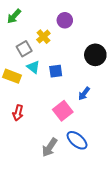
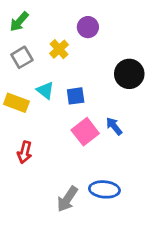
gray square: (24, 49) -> (22, 57), moved
blue arrow: (84, 94) -> (114, 126), turned 104
pink square: (63, 111) -> (85, 132), moved
blue ellipse: (77, 140) -> (104, 189), turned -35

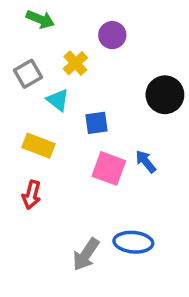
green arrow: (19, 22) -> (40, 19), moved, turned -110
cyan triangle: (45, 90) -> (58, 100), moved
yellow rectangle: (16, 103) -> (39, 146), moved
pink square: (85, 132) -> (109, 168), turned -32

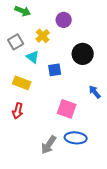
black circle: (165, 95) -> (83, 54), moved
blue arrow: (146, 161) -> (95, 92), moved
pink square: (109, 168) -> (67, 109), moved

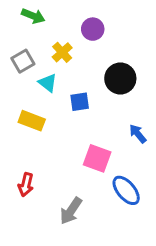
red arrow: (18, 111) -> (26, 185), moved
blue ellipse: (76, 138) -> (126, 190), moved, turned 45

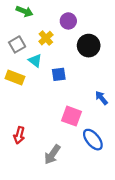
black circle: (120, 78) -> (89, 46), moved
yellow rectangle: (32, 121) -> (15, 78), moved

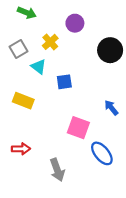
black circle: (89, 46) -> (110, 50), moved
yellow rectangle: (15, 78) -> (23, 101), moved
red arrow: (19, 135) -> (21, 149), turned -105
gray arrow: (52, 154) -> (57, 170), turned -54

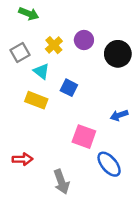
purple circle: (75, 23) -> (84, 40), moved
blue square: (64, 82) -> (69, 88), turned 35
yellow rectangle: (23, 101) -> (36, 100), moved
blue arrow: (111, 108) -> (119, 115), turned -70

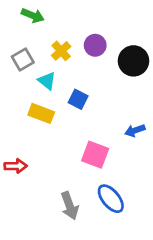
red arrow: (23, 159) -> (16, 166), moved
blue ellipse: (109, 164) -> (111, 199), moved

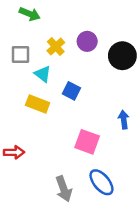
gray square: (23, 59) -> (21, 54), turned 30
blue arrow: (135, 130) -> (124, 120), turned 102

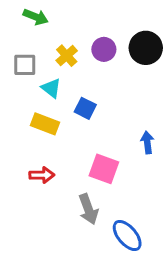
black circle: (122, 56) -> (146, 48), moved
red arrow: (14, 152) -> (42, 175), moved
blue ellipse: (101, 182) -> (127, 236), moved
gray arrow: (64, 189) -> (88, 209), moved

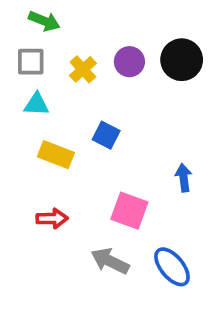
gray square: (25, 65) -> (31, 62), moved
cyan triangle: (51, 88) -> (37, 104), moved, turned -35
gray arrow: (88, 209) -> (110, 261), turned 136
blue ellipse: (127, 236) -> (172, 267), moved

